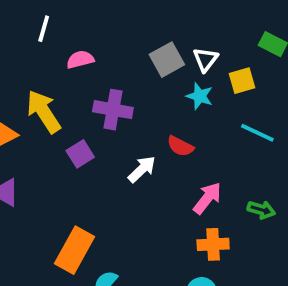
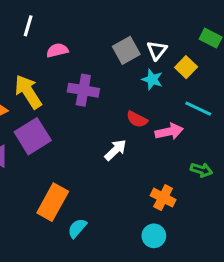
yellow square: (242, 81) -> (186, 67), turned -30
purple square: (80, 154) -> (33, 136), moved, size x1.6
white arrow: (142, 169) -> (116, 150), moved
pink arrow: (207, 198) -> (169, 132), moved, turned 40
orange cross: (213, 244) -> (163, 198), turned 30

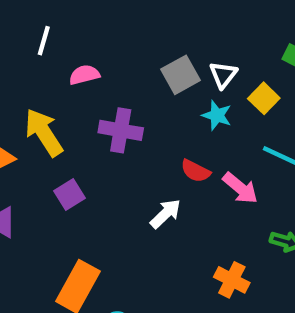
pink arrow: (169, 132) -> (240, 188), turned 52
purple square: (33, 136) -> (69, 194), moved, size x0.6

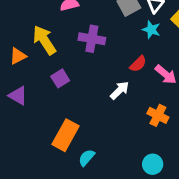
red semicircle: (195, 171) -> (138, 64), turned -72
orange cross: (232, 280) -> (158, 115), moved

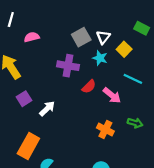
purple cross: (92, 39) -> (68, 66), moved
white arrow: (120, 90) -> (47, 109), moved

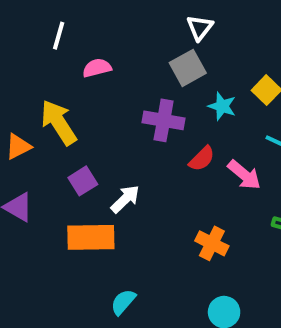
white triangle: (103, 37) -> (200, 28), moved
orange cross: (105, 129) -> (212, 243), moved
orange rectangle: (28, 146) -> (91, 237), moved, turned 60

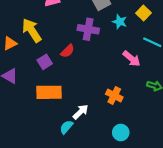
red semicircle: (202, 159) -> (68, 51), moved
white arrow: (125, 199) -> (81, 112), moved

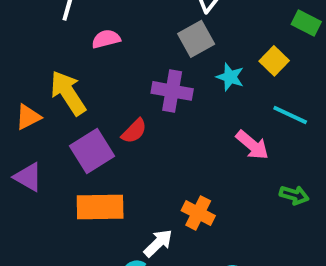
purple square: (45, 62) -> (92, 151), size x1.5
orange cross: (114, 96) -> (198, 213), moved

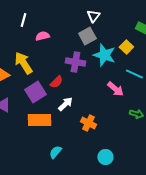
cyan star: (230, 77) -> (104, 55), size x1.6
white arrow: (158, 243) -> (65, 104), moved

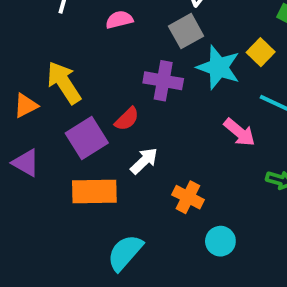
pink semicircle: (42, 36) -> (119, 20), moved
cyan semicircle: (55, 152) -> (125, 253), size x1.5
cyan circle: (105, 157) -> (220, 241), moved

